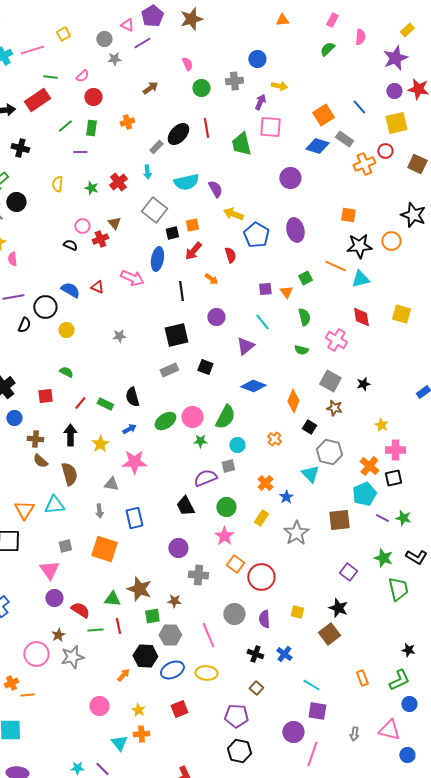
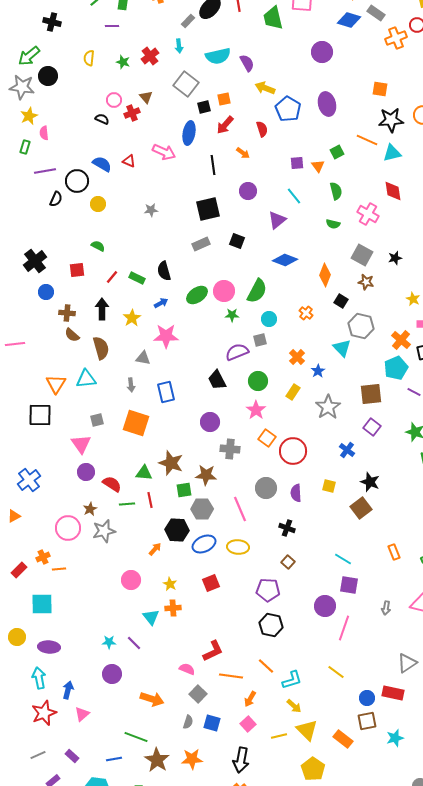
purple square: (348, 572) -> (372, 427), moved
brown star: (174, 601) -> (206, 475), size x1.5
blue cross: (284, 654) -> (347, 450), moved

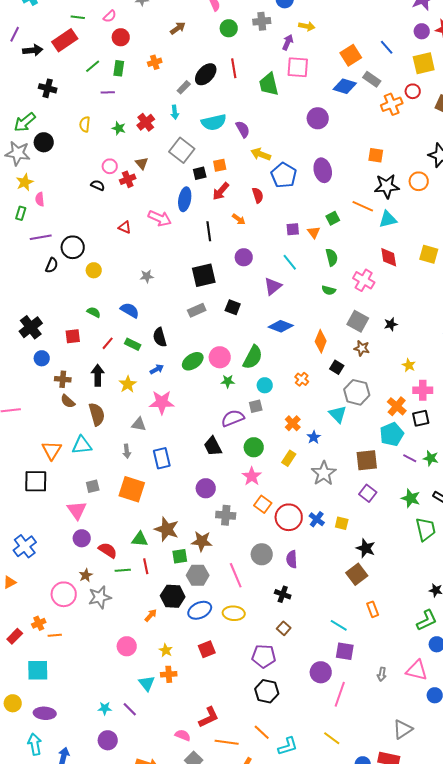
blue semicircle: (102, 164) -> (130, 310), moved
blue cross: (347, 450) -> (317, 519), moved
yellow square: (329, 486) -> (342, 523), moved
orange rectangle: (394, 552) -> (373, 609), moved

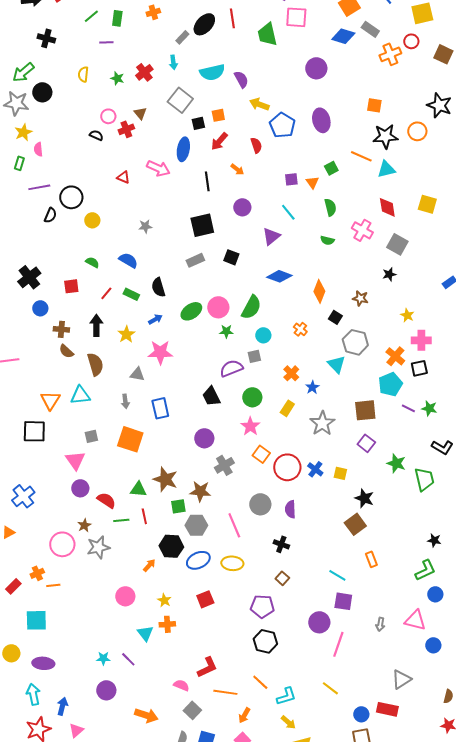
gray square: (358, 321) -> (397, 244), moved
green star: (411, 498) -> (396, 463), moved
gray cross: (226, 515) -> (224, 465), turned -36

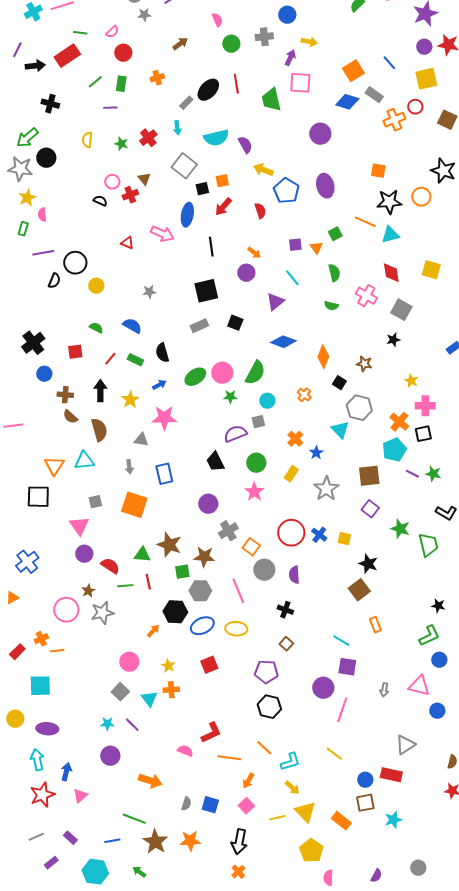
orange arrow: (237, 169) -> (254, 253), moved
orange square: (261, 454) -> (251, 547), moved
gray square: (192, 710) -> (120, 692), moved

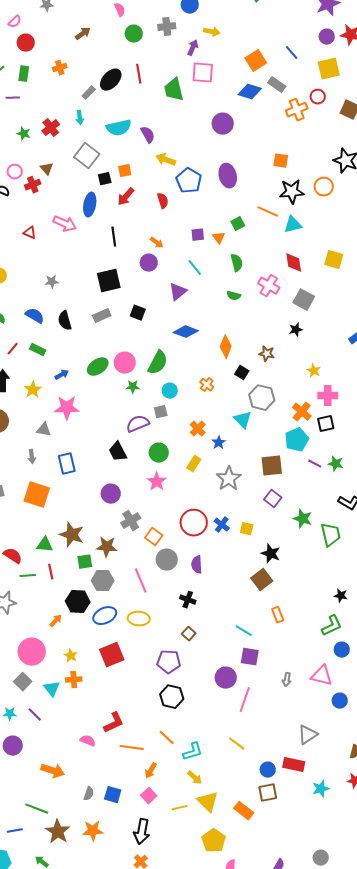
black semicircle: (162, 353) -> (65, 321), moved
pink circle: (129, 662) -> (32, 652), size x1.4
red square: (209, 665) -> (112, 655), size x1.4
cyan star: (393, 820) -> (321, 789), moved

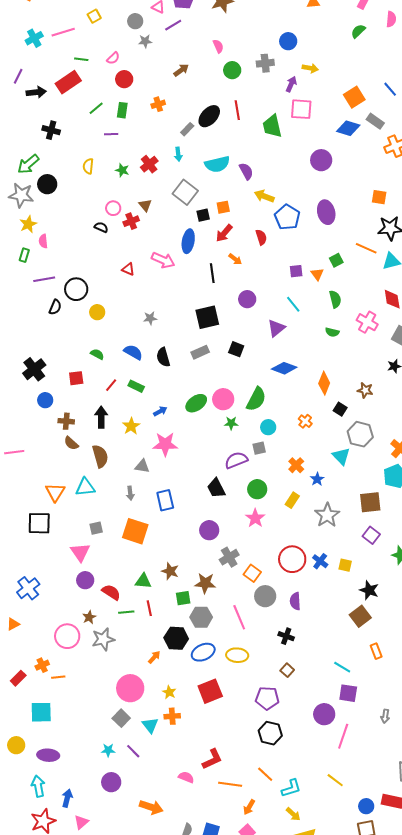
orange arrow: (157, 243) -> (235, 259), moved
brown star: (72, 535) -> (170, 571), size x0.7

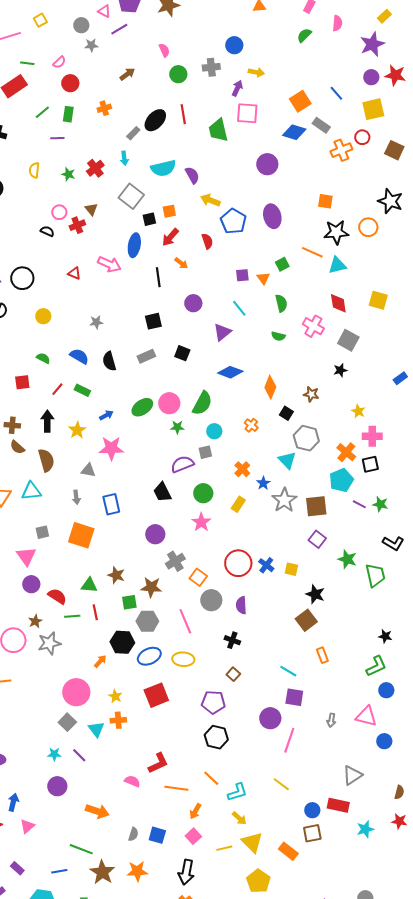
black circle: (76, 289) -> (22, 278), moved
black square: (207, 317) -> (153, 321), size x0.7
gray star: (327, 515) -> (284, 500), moved

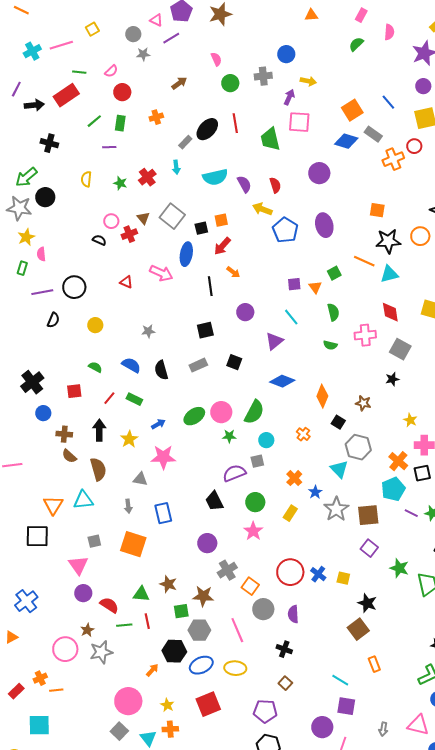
gray square: (131, 196) -> (172, 216), moved
red semicircle: (207, 241) -> (275, 185), moved
pink cross: (313, 326) -> (365, 335), turned -35

